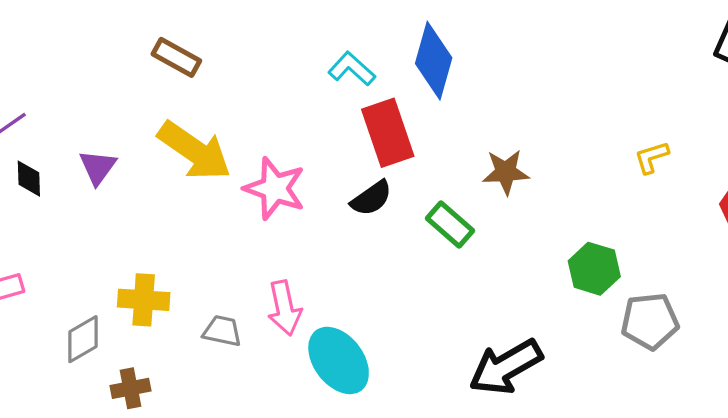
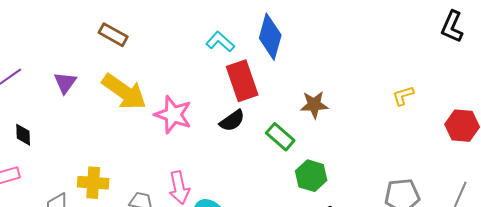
purple triangle: (98, 167) -> (65, 83), moved
black diamond: (29, 179) -> (23, 135), moved
green hexagon: (594, 269) -> (311, 176), moved

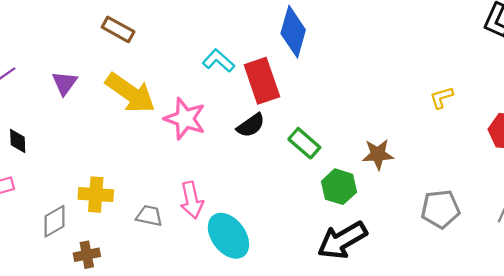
cyan L-shape: (220, 42) -> (218, 61), moved
brown star: (314, 105) -> (378, 154), moved

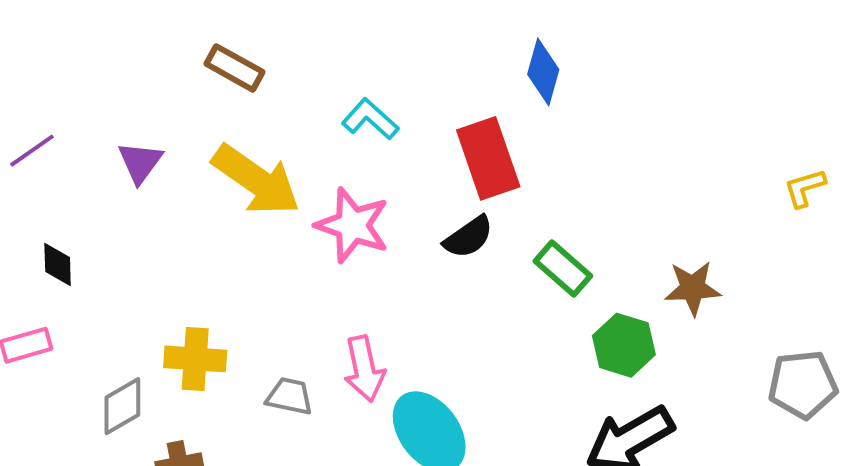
blue diamond: (293, 32) -> (543, 72), size x0.7
cyan L-shape: (218, 61) -> (370, 119), moved

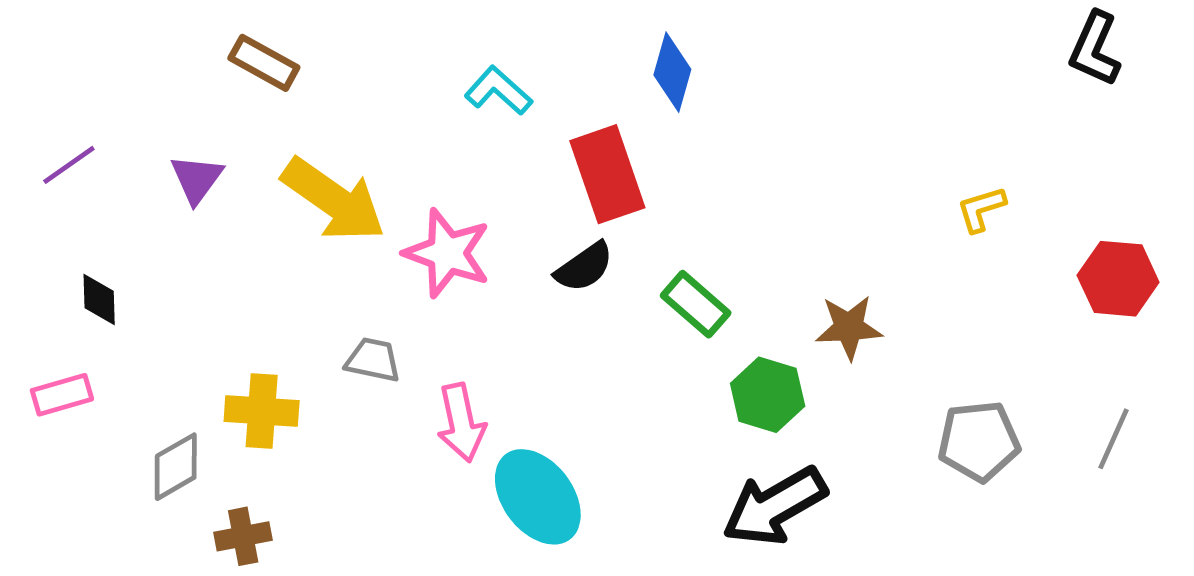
brown rectangle: (235, 68) -> (264, 63), moved
cyan L-shape: (370, 119) -> (498, 91), moved
gray trapezoid: (290, 396) -> (373, 360), moved

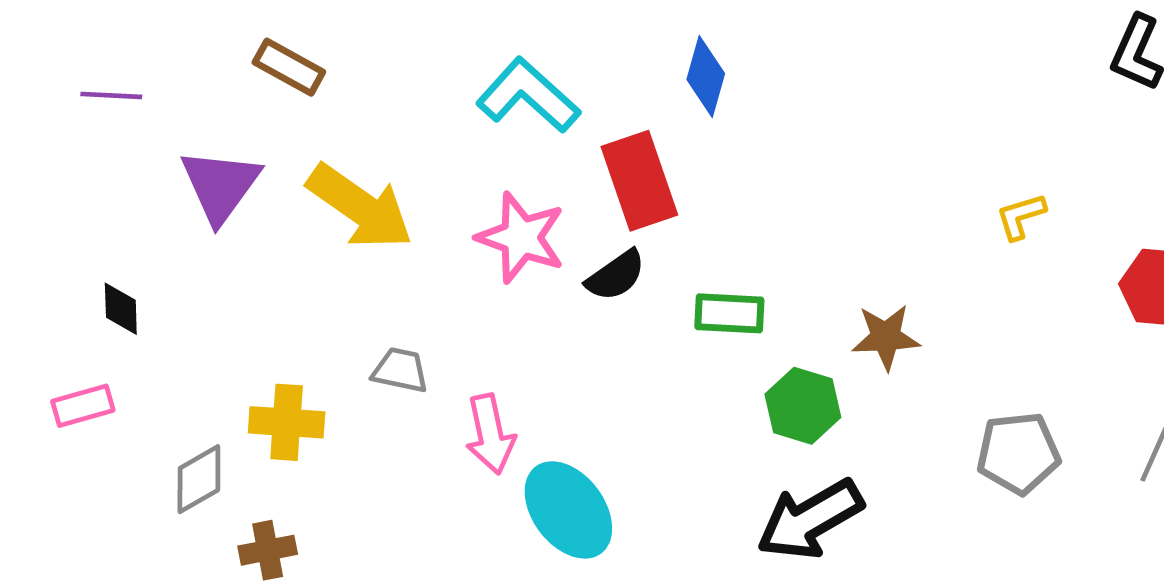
cyan L-shape: (498, 91) -> (528, 95), size x1.5
purple line: (69, 165) -> (111, 95), moved, turned 38
purple triangle: (197, 179) -> (220, 185), size x1.5
pink star: (447, 253) -> (521, 238), moved
green rectangle: (696, 304) -> (729, 313), turned -38

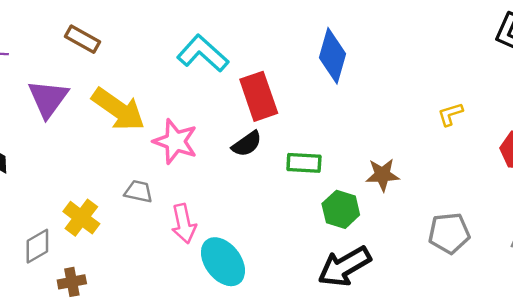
blue diamond: (706, 77) -> (332, 56), moved, size x1.4
pink star: (521, 238) -> (175, 141), moved
yellow cross: (287, 422) -> (81, 218), turned 33

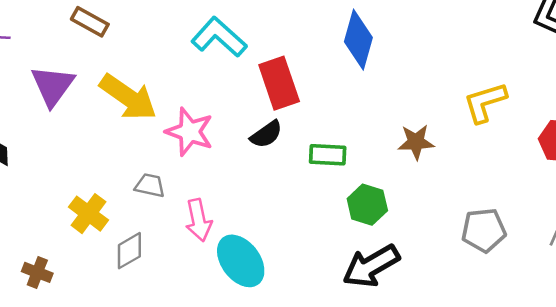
yellow L-shape: (450, 114) -> (485, 102), size x1.6
brown star: (382, 175) -> (416, 142), moved
gray diamond: (37, 246) -> (129, 251), moved
brown cross: (72, 282) -> (37, 272), moved, turned 32

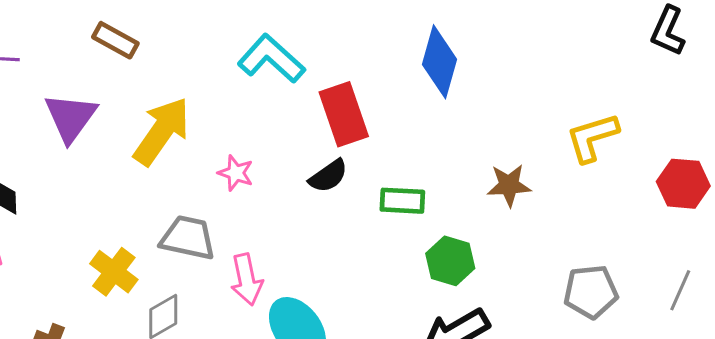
yellow arrow: (128, 97) -> (162, 131), turned -90
pink star: (190, 132) -> (236, 173), size x0.6
gray trapezoid: (150, 185) -> (188, 238), size x1.5

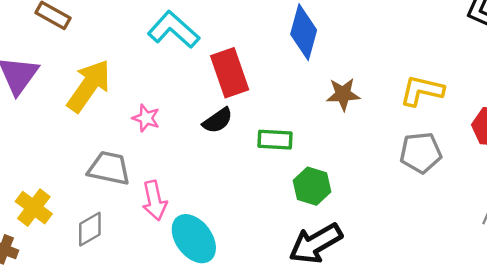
yellow L-shape: (592, 137) -> (422, 91), turned 30
brown star: (509, 185) -> (343, 94), moved
yellow cross: (114, 272) -> (34, 208), moved
gray pentagon: (591, 292) -> (421, 153), moved

